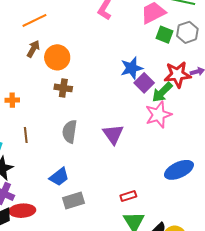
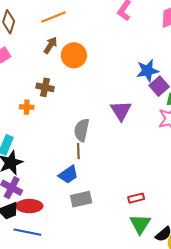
brown cross: (63, 88) -> (45, 87), moved
orange cross: (12, 100) -> (27, 107), moved
purple triangle: (113, 134) -> (121, 111), moved
brown line: (26, 135) -> (78, 151), moved

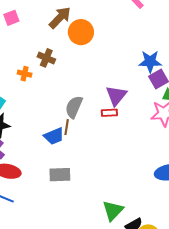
brown arrow: (50, 45) -> (60, 18), size x1.4
blue trapezoid: (68, 175) -> (54, 136), moved
red rectangle: (136, 198) -> (109, 113), moved

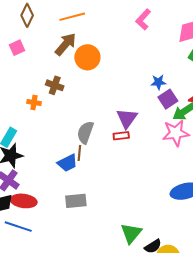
blue star: (150, 62) -> (158, 82), size x0.7

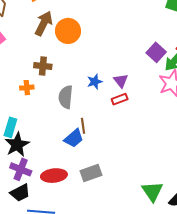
blue star: (158, 82) -> (95, 82), moved
purple triangle: (127, 118) -> (121, 81), size x0.7
gray semicircle: (85, 132) -> (66, 97), moved
red ellipse: (24, 201) -> (54, 176), moved

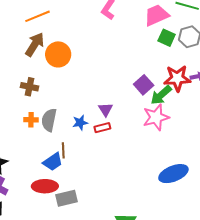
blue star: (95, 82) -> (80, 123), moved
orange cross: (27, 88) -> (31, 120), moved
red ellipse: (54, 176) -> (45, 186), moved

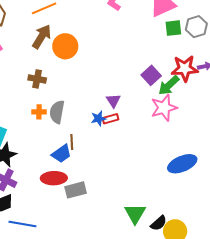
green square: (167, 38) -> (173, 28), turned -30
blue star: (80, 123) -> (98, 118), moved

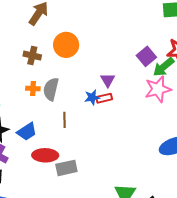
orange circle: (65, 46) -> (66, 45), moved
blue trapezoid: (61, 154) -> (27, 132), moved

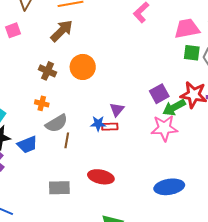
gray semicircle: (51, 89) -> (57, 123), moved, turned -145
red ellipse: (45, 155) -> (101, 177), moved

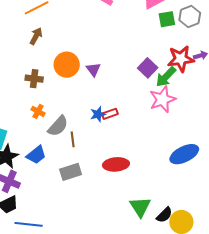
brown arrow: (62, 31) -> (36, 36), size x0.7
orange cross: (42, 103) -> (38, 111), turned 32
purple triangle: (117, 110) -> (93, 69), moved
gray rectangle: (59, 188) -> (71, 172), moved

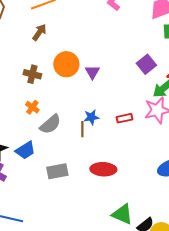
purple square: (148, 68) -> (146, 64), moved
red rectangle: (110, 114) -> (124, 118), moved
brown line: (73, 139) -> (82, 129), moved
green triangle: (140, 207) -> (122, 214), turned -40

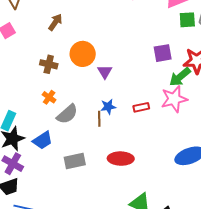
purple square: (146, 64) -> (163, 53), turned 30
purple triangle: (92, 72) -> (105, 72), moved

